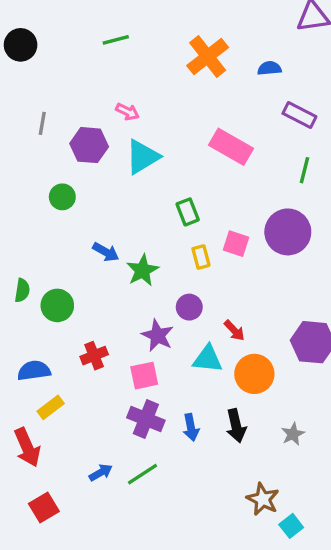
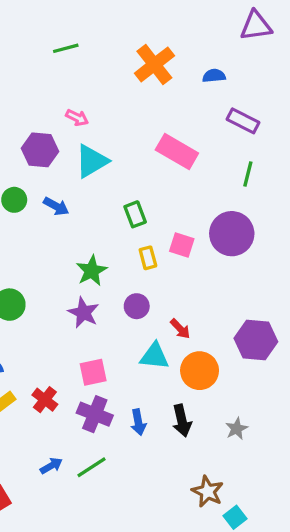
blue arrow: (106, 252) -> (56, 206), moved
purple star: (158, 335) -> (84, 313), moved
red cross: (94, 356) -> (45, 400), moved, turned -30

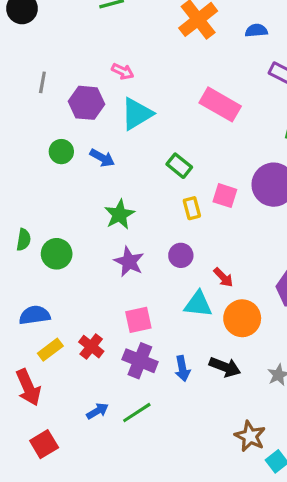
green rectangle: (135, 214) -> (179, 166), turned -30
green star: (92, 271) -> (120, 214), moved
black arrow: (182, 421) -> (225, 367), turned -56

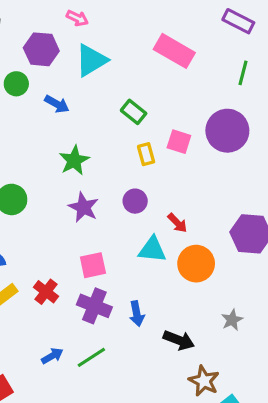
green circle: (61, 152) -> (16, 84), moved
black arrow: (225, 367) -> (179, 340), moved

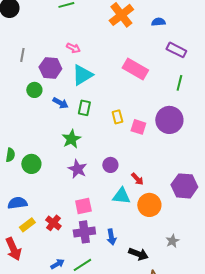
green rectangle: (134, 112) -> (84, 108), moved, turned 63
yellow rectangle: (146, 154) -> (117, 117), moved
purple cross: (94, 306) -> (84, 232), turned -30

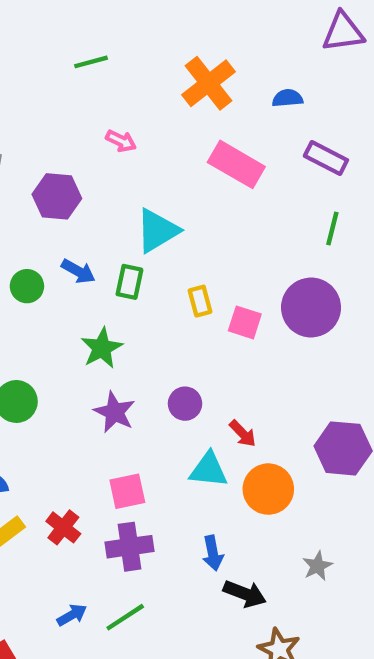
pink arrow: (73, 48) -> (121, 141), moved
pink rectangle: (135, 69) -> (236, 164), moved
cyan triangle: (82, 75) -> (157, 231), moved
green circle: (34, 90) -> (27, 286), moved
blue arrow: (111, 237) -> (213, 553), moved

